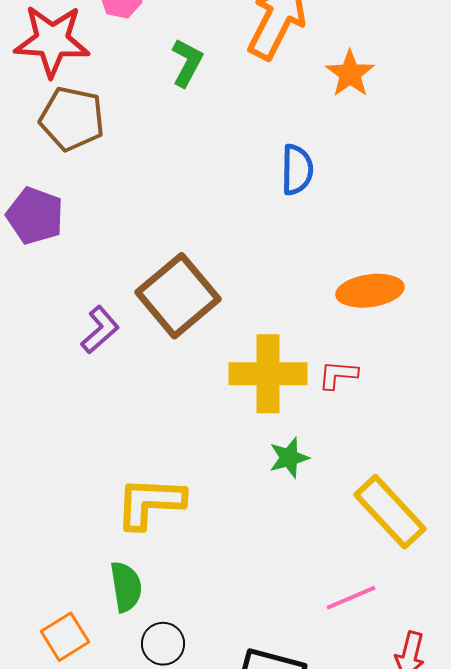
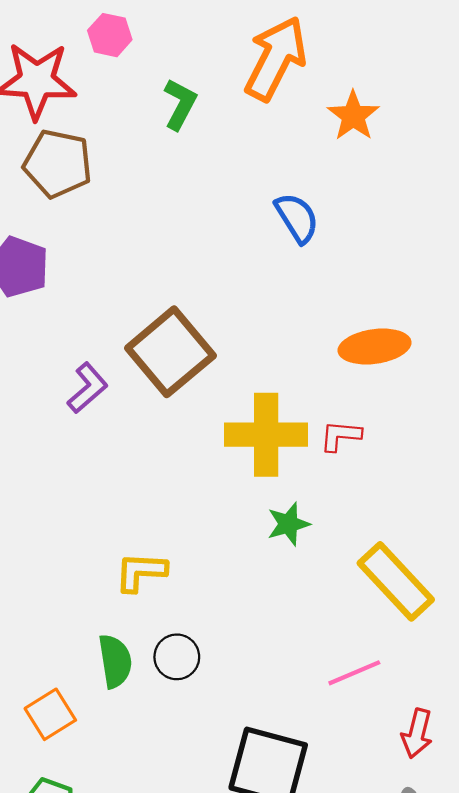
blue semicircle: (297, 170) -> (297, 218), turned -33
yellow L-shape: (150, 503) -> (141, 572), size x0.7
black circle: (163, 644) -> (177, 657), moved

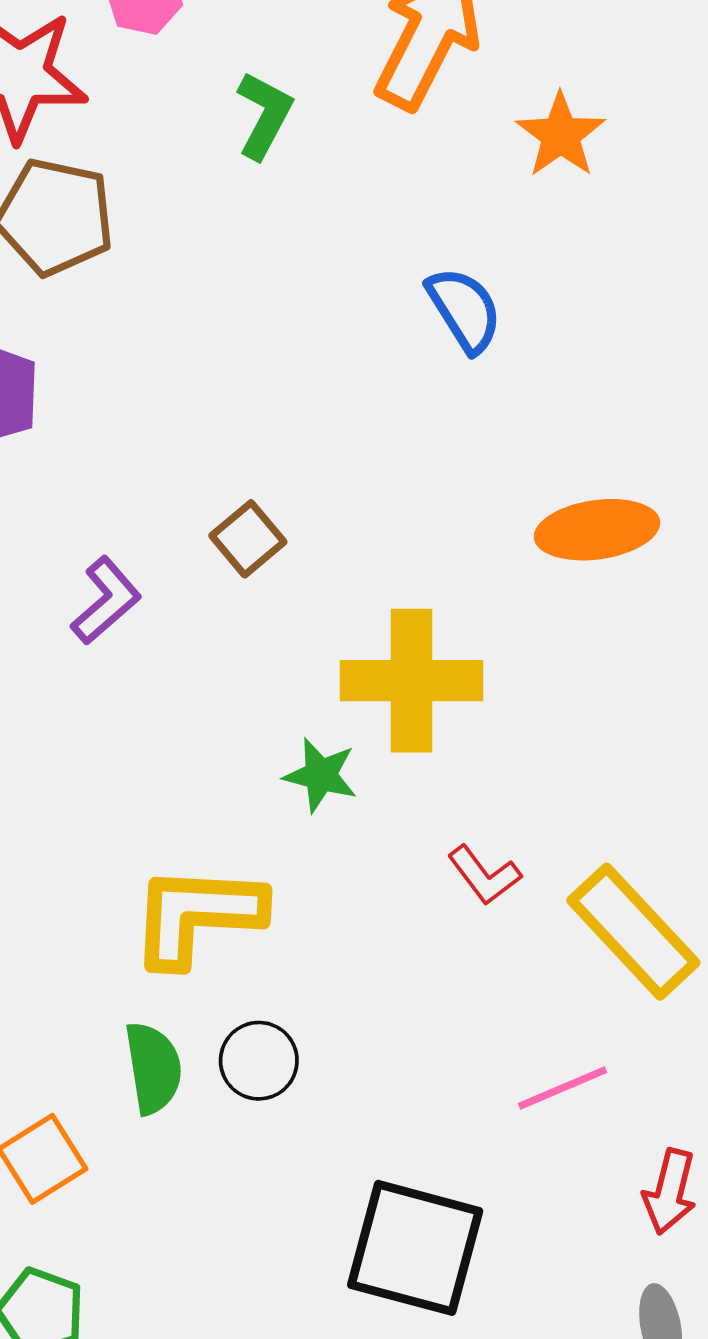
brown square: (170, 352) -> (248, 539), size x0.5
red L-shape: (340, 436) -> (484, 875), moved, turned -132
green star: (288, 524) -> (321, 775), moved, turned 30
yellow L-shape: (141, 572) -> (197, 915), size x1.5

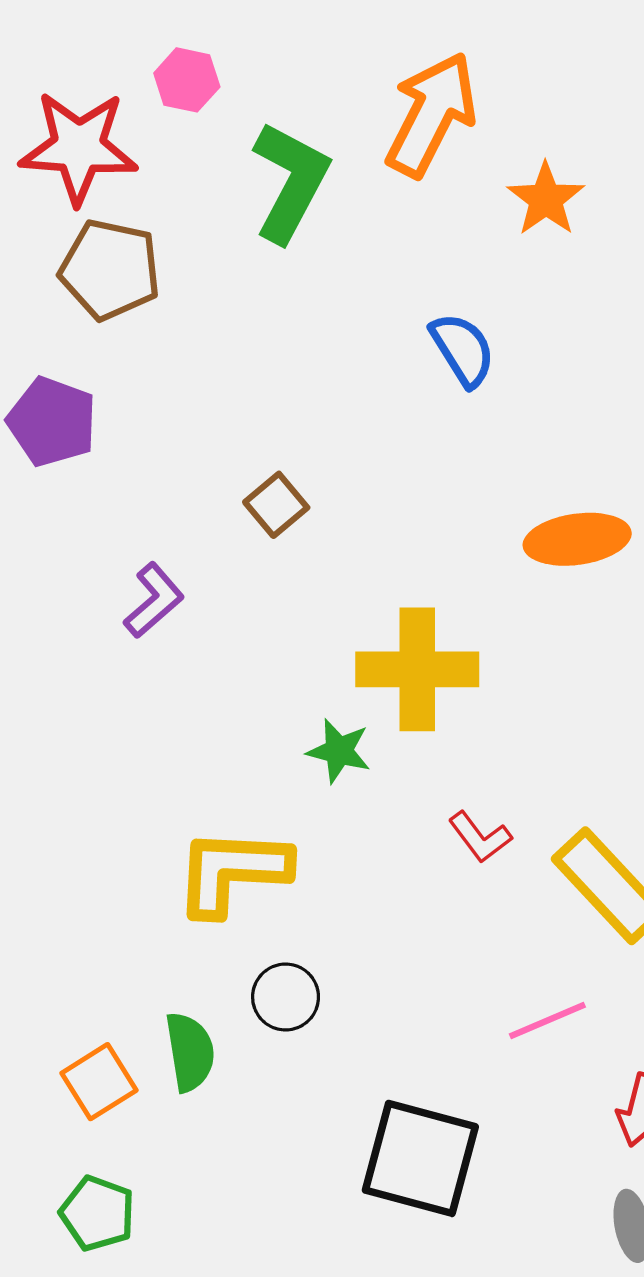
green L-shape: (264, 115) -> (290, 182), size x1.6
brown square: (248, 539) -> (276, 505), moved
green semicircle: (153, 1068) -> (190, 1052), moved

